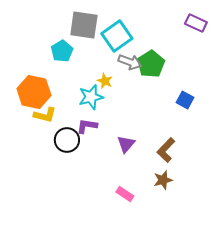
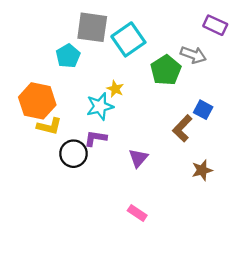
gray arrow: (130, 62) -> (193, 55), moved
brown L-shape: (166, 150) -> (182, 128), moved
brown star: (163, 180) -> (202, 170), moved

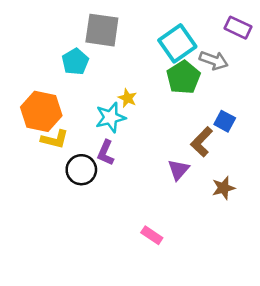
cyan square: (128, 39) -> (177, 43), moved
purple L-shape: (95, 138) -> (106, 153), turned -75
purple triangle: (138, 158) -> (179, 170), moved

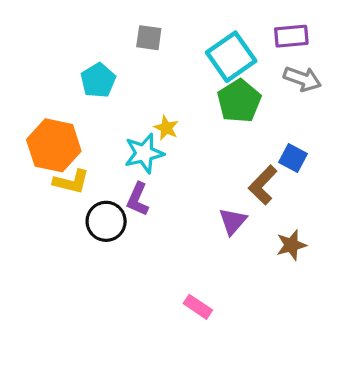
purple rectangle: (238, 28) -> (291, 36), moved, turned -30
gray square: (102, 30) -> (149, 38), moved, size x0.6
gray arrow: (214, 60) -> (302, 79), moved

